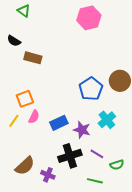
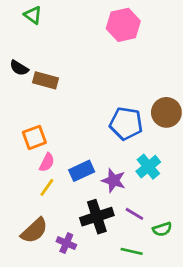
black semicircle: (14, 41) -> (19, 68), moved
blue pentagon: (91, 89) -> (126, 124), turned -30
yellow line: (14, 121) -> (47, 187), moved

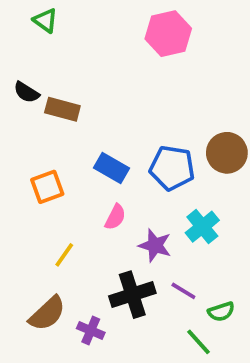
pink semicircle: (47, 162) -> (115, 217), moved
blue rectangle: (82, 171) -> (112, 168), moved, turned 55
green line: (132, 251) -> (199, 342), moved, turned 35

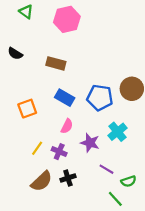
pink hexagon: (168, 34) -> (67, 19), moved
brown rectangle: (62, 109) -> (56, 63), moved
black cross: (132, 295) -> (68, 178), moved, size x0.6
brown semicircle: (47, 314) -> (42, 181), moved
purple cross: (91, 331) -> (59, 152), moved

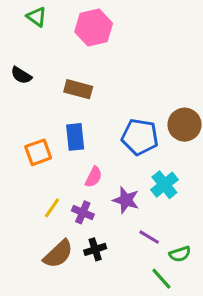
blue rectangle: (65, 98) -> (75, 137), moved, turned 54

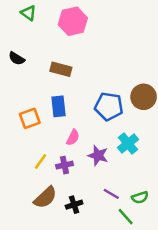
purple cross: (83, 212) -> (64, 165), turned -35
purple line: (149, 237) -> (111, 194), moved
black cross: (95, 249) -> (74, 205), moved

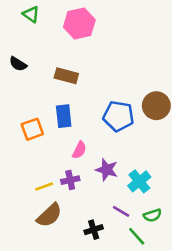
cyan cross: (128, 144) -> (139, 181), moved
yellow line: (41, 162) -> (44, 187), moved, turned 35
black cross: (74, 205) -> (94, 230), moved

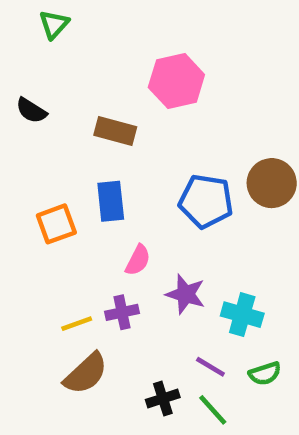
green triangle: (31, 14) -> (54, 24), turned 36
pink hexagon: (79, 23) -> (176, 81), moved
cyan cross: (139, 181) -> (242, 315), turned -35
green line: (137, 236) -> (213, 410), moved

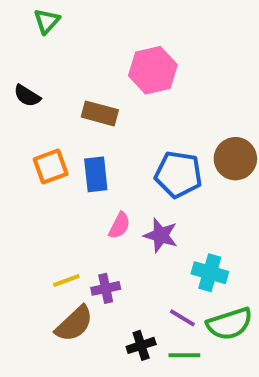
orange square: (56, 224) -> (51, 167), moved
purple star: (186, 294) -> (161, 235), moved
purple cross: (122, 312) -> (106, 288), moved
green semicircle: (265, 374) -> (230, 324), size x1.6
green line: (213, 410) -> (184, 355), turned -48

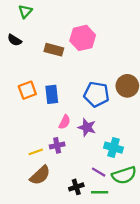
black semicircle: (27, 96) -> (15, 40), moved
brown rectangle: (100, 113) -> (54, 50), moved
purple cross: (106, 288) -> (57, 145), moved

